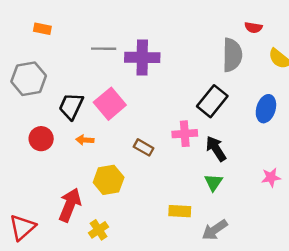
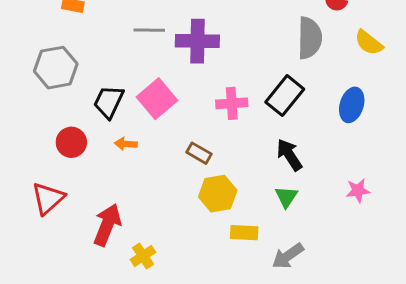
pink cross: (185, 134) -> (232, 103), moved
yellow hexagon: (109, 180) -> (218, 194), moved
red triangle: (22, 227) -> (48, 198), moved

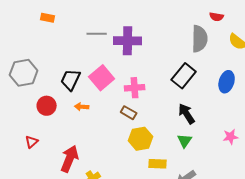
gray hexagon: (56, 68) -> (24, 73), moved
pink cross: (232, 103) -> (135, 88), moved
red triangle: (48, 198) -> (32, 142), size x0.6

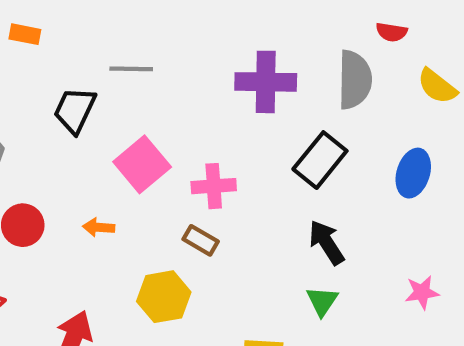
purple cross: (128, 41) -> (266, 82), moved
black trapezoid: (71, 80) -> (75, 110), moved
yellow hexagon: (141, 139) -> (164, 297), moved

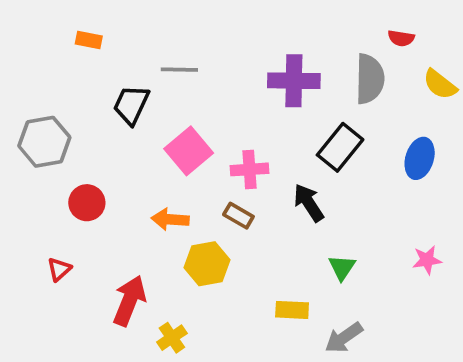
orange arrow: (99, 227) -> (170, 219), moved, size x1.4
black arrow: (326, 242) -> (309, 203), moved

